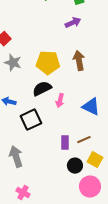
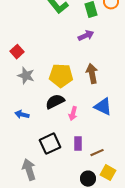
blue triangle: (91, 107) -> (103, 107), moved
black square: (31, 120) -> (50, 144), moved
purple rectangle: (65, 143) -> (78, 144), moved

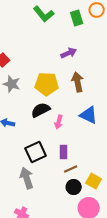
purple arrow: (86, 36) -> (69, 53), moved
brown line: (97, 153) -> (71, 169), moved
gray arrow: (29, 170) -> (27, 178), moved

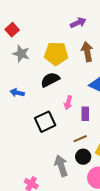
pink arrow: (59, 122) -> (68, 103), moved
purple rectangle: (64, 152) -> (85, 114), moved
gray arrow: (27, 178) -> (61, 166), moved

